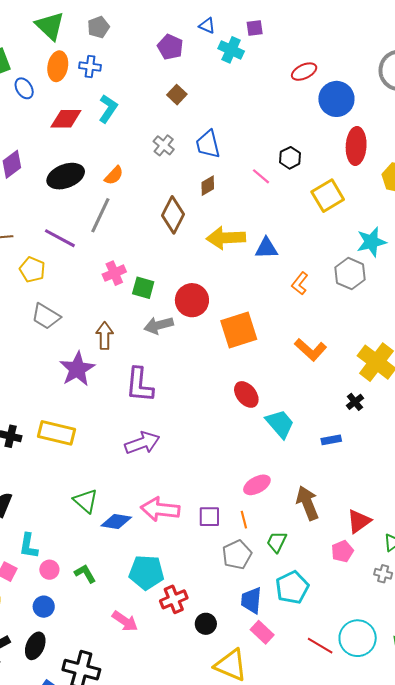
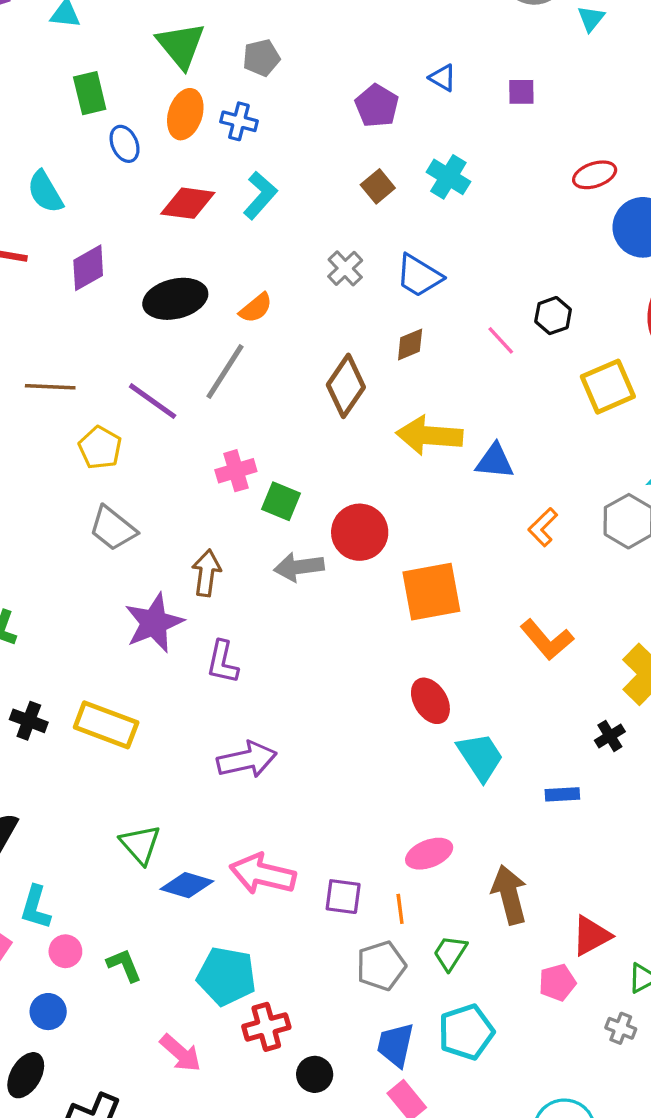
cyan cross: (231, 50) -> (448, 177), moved
blue trapezoid: (208, 144) -> (419, 276), turned -52
purple L-shape: (139, 385) -> (222, 662), moved, size x0.7

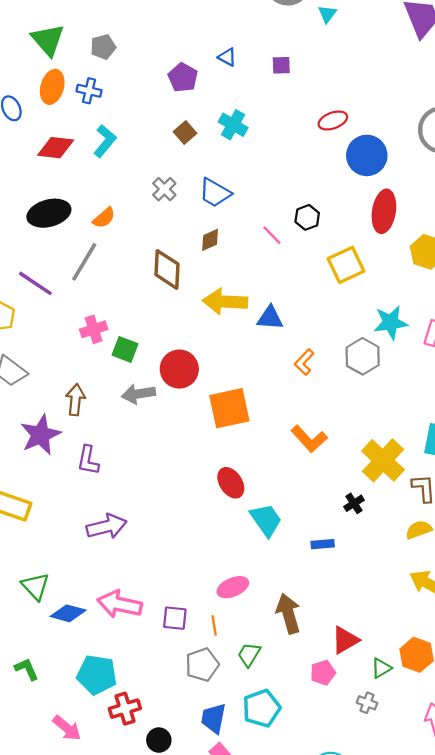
brown diamond: (346, 386) -> (167, 269), turned -30

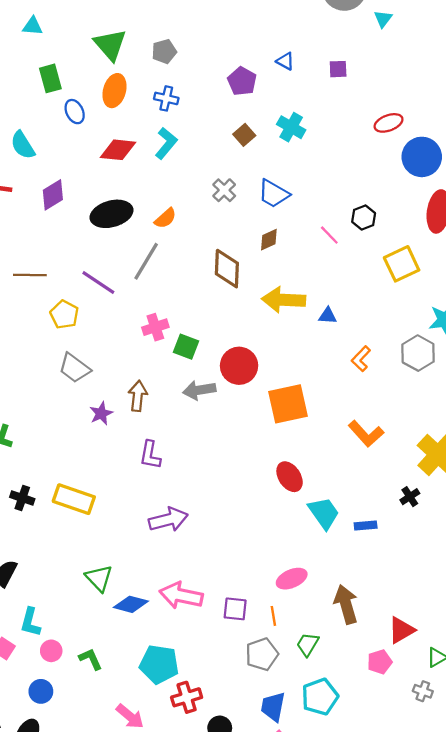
blue cross: (89, 91) -> (166, 98), moved
blue triangle: (270, 318) -> (328, 316), size x0.7
purple star: (41, 435) -> (101, 413), moved, size x0.6
blue rectangle: (323, 544) -> (366, 526), moved

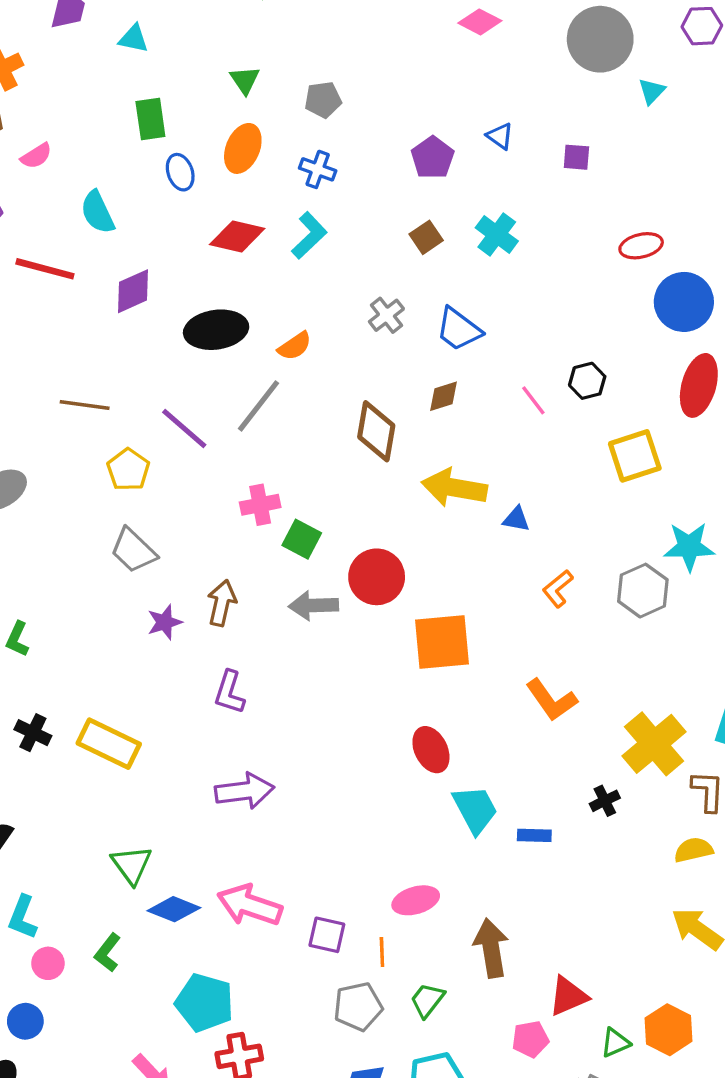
green triangle: (110, 45) -> (245, 80), size x0.6
green L-shape: (91, 659) -> (108, 953), moved, turned -125

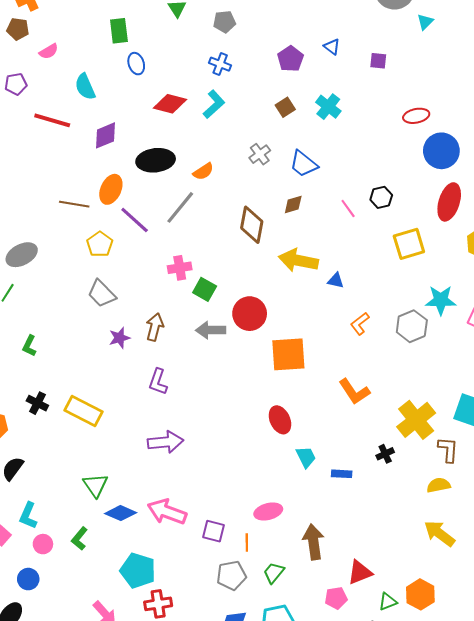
orange ellipse: (243, 148) -> (111, 189), moved
cyan trapezoid: (475, 809) -> (306, 457), size x0.7

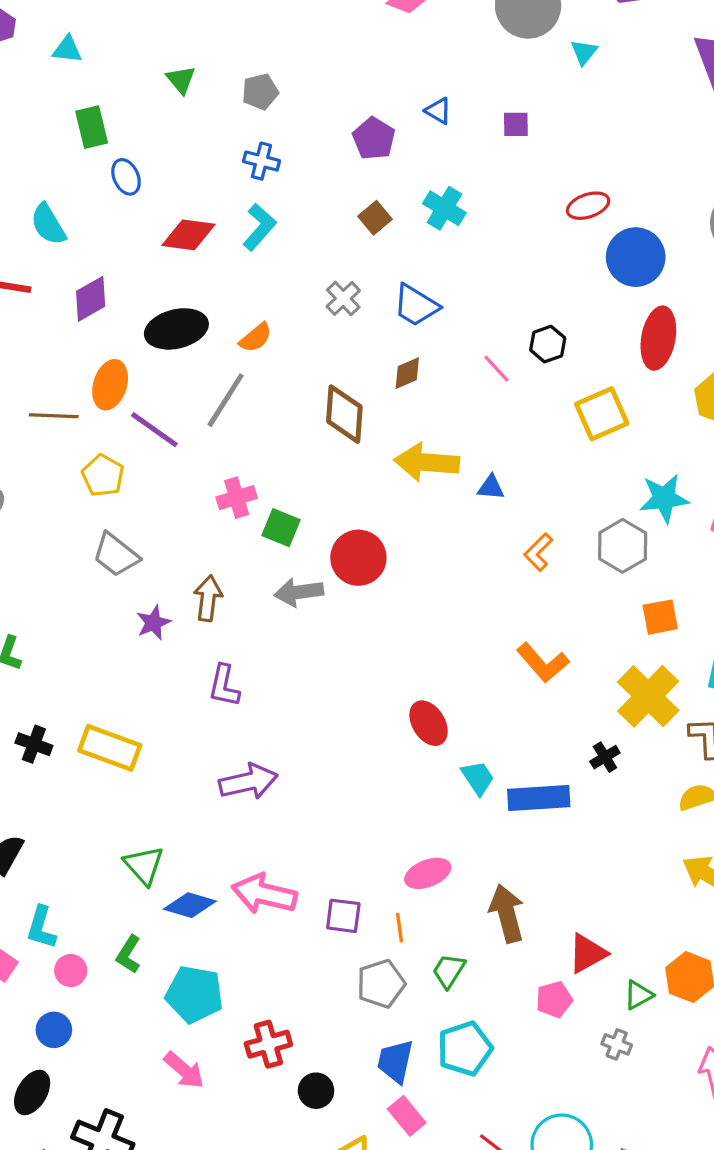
orange square: (288, 354) -> (660, 617), moved, size x0.6
blue rectangle: (342, 474) -> (539, 798), size x1.8
cyan pentagon: (138, 571) -> (194, 994), moved

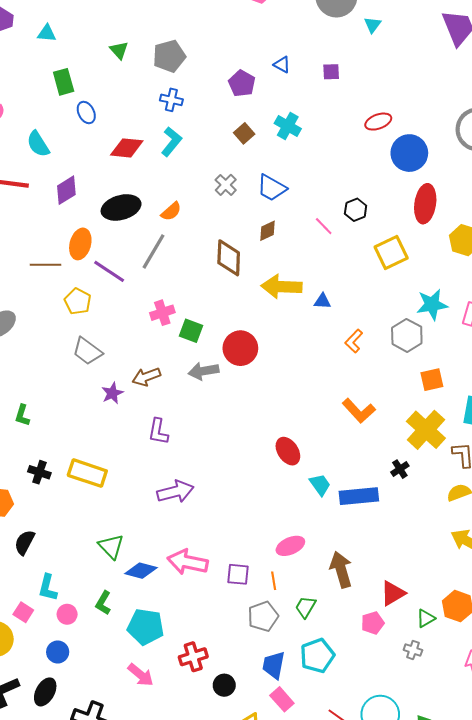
gray pentagon: (260, 92) -> (169, 56), size x1.4
brown arrow: (208, 598) -> (146, 377), turned -116

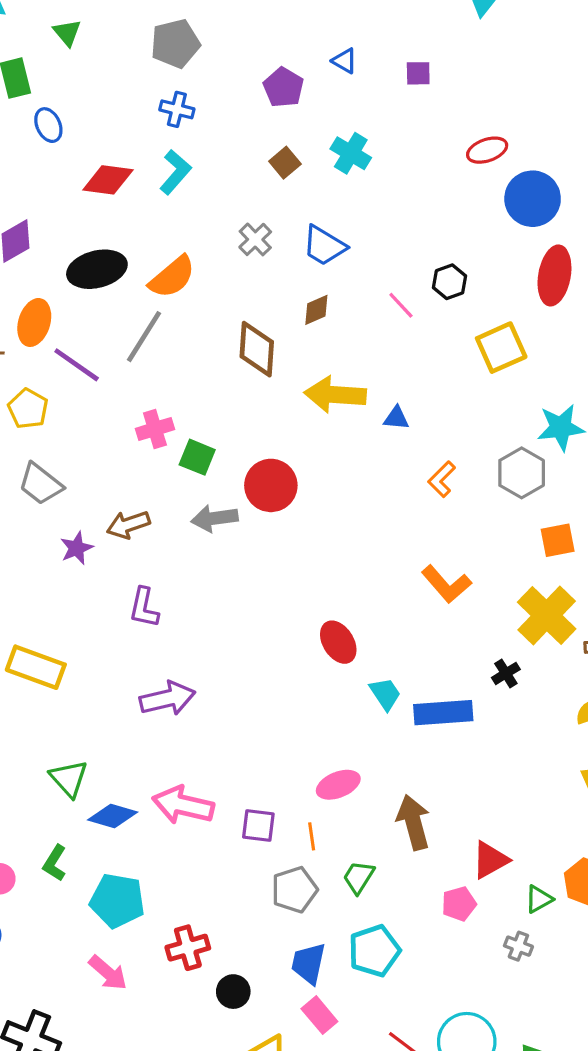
green triangle: (119, 50) -> (67, 33), moved
orange semicircle: (171, 211) -> (172, 277), size x1.5

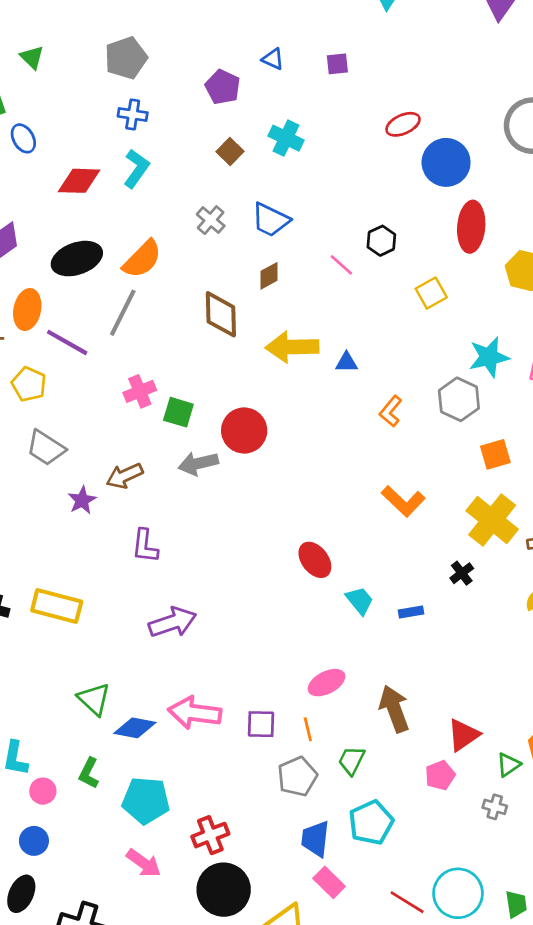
yellow square: (501, 348) -> (431, 293), size x0.7
blue rectangle: (443, 713) -> (411, 612), size x0.5
black circle: (233, 992) -> (224, 890), moved, size x1.8

